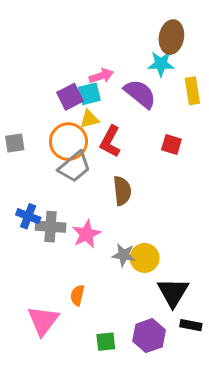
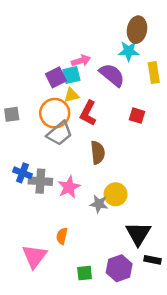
yellow circle: (145, 258) -> (116, 194), moved

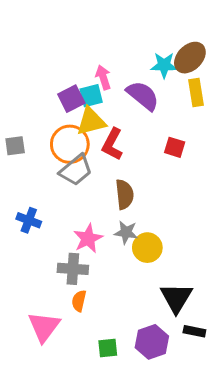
brown ellipse: (137, 30) -> (190, 58), moved, turned 35
pink arrow: (81, 61) -> (103, 77), turned -90
yellow triangle: (71, 95) -> (91, 121), size x1.5
gray cross: (40, 181) -> (73, 269), moved
gray star: (99, 204) -> (126, 232), moved

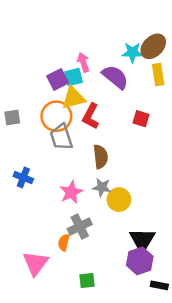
gray trapezoid: (76, 170) -> (61, 137), turned 112
gray cross: (73, 269) -> (80, 227), moved, turned -30
black rectangle: (194, 331) -> (159, 285), moved
purple hexagon: (152, 342) -> (140, 261), moved

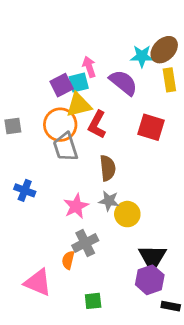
red square: (141, 119) -> (151, 127), size x1.5
pink triangle: (36, 263) -> (38, 282), turned -44

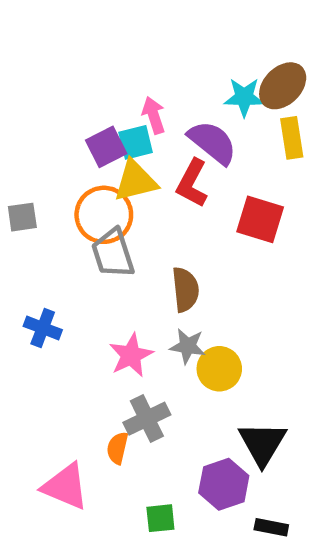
red L-shape: (97, 125) -> (192, 183), moved
purple hexagon: (150, 280) -> (224, 484), moved
black rectangle: (171, 306) -> (271, 527), moved

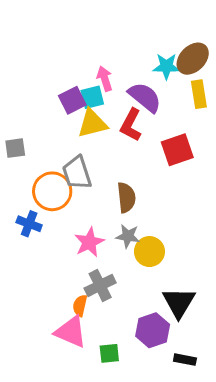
orange circle: (104, 215) -> (52, 191), moved
red square: (260, 219) -> (177, 150), turned -36
pink triangle: (65, 486) -> (71, 332), moved

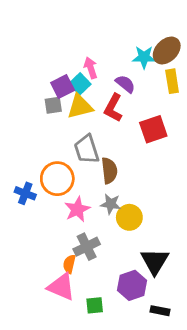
cyan square: (92, 97) -> (80, 84), turned -30
purple semicircle: (145, 97) -> (125, 84), size x0.7
gray square: (15, 148) -> (53, 105), moved
gray trapezoid: (77, 173) -> (87, 149), moved
orange circle: (52, 191) -> (57, 179), moved

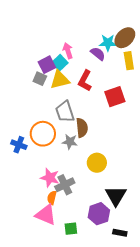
purple semicircle: (125, 84) -> (98, 54), moved
gray square: (53, 105) -> (40, 79), turned 32
gray star: (111, 204) -> (70, 142), moved
pink star: (77, 209) -> (50, 178), moved, turned -30

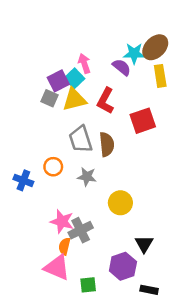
brown semicircle: (82, 128) -> (107, 144), moved
orange circle: (43, 134) -> (53, 167), size x0.6
black triangle: (116, 196) -> (144, 244), size x0.7

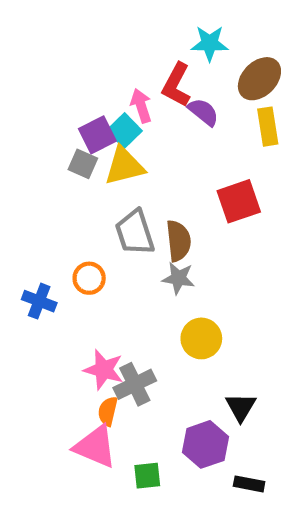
cyan star: (134, 53) -> (210, 43), moved
red L-shape: (105, 101) -> (176, 85), moved
gray star: (87, 177) -> (178, 278), moved

